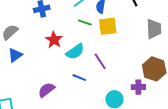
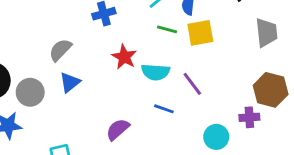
cyan semicircle: (75, 52) -> (156, 72), turned 42

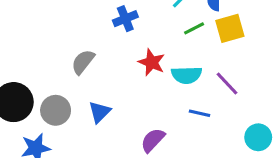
green line: (167, 29) -> (194, 28), turned -36
blue triangle: (70, 82) -> (100, 112), moved

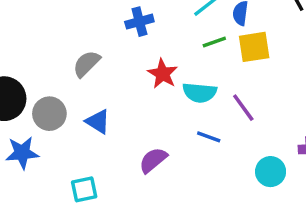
blue triangle: (100, 112) -> (98, 122), turned -50

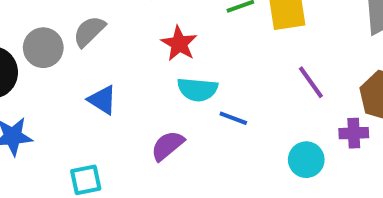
cyan semicircle: (200, 93) -> (197, 89), moved
purple line: (243, 108) -> (311, 82), moved
gray circle: (49, 114) -> (43, 48), moved

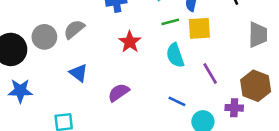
cyan semicircle: (197, 89) -> (175, 55), moved, turned 60
blue line: (233, 118) -> (177, 101), moved
purple semicircle: (167, 146) -> (119, 92), moved

